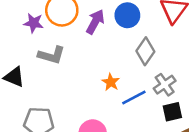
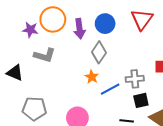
purple arrow: (95, 22) -> (79, 29), turned 144
gray diamond: (145, 51) -> (99, 52), moved
gray cross: (165, 85) -> (135, 79), turned 30

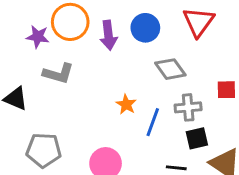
gray diamond: (99, 52) -> (170, 69), moved, turned -70
blue line: (110, 89) -> (153, 122), turned -42

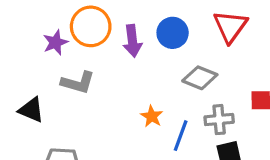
purple star: (38, 37) -> (55, 42), turned -30
gray diamond: (170, 69) -> (200, 78), turned -32

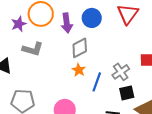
gray diamond: (200, 78) -> (80, 48), moved, turned -50
gray cross: (219, 120) -> (121, 72), turned -30

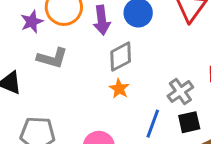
blue line: (97, 82) -> (153, 124), moved

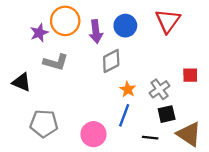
orange star: (119, 89) -> (128, 89), moved
blue line: (153, 124) -> (124, 115), moved

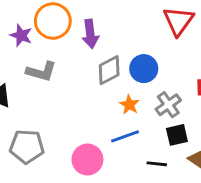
blue circle: (125, 26) -> (144, 69), moved
purple star: (39, 33) -> (21, 35), turned -30
blue line: (124, 115) -> (125, 136), turned 50

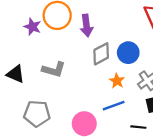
gray L-shape: (41, 71) -> (54, 70), moved

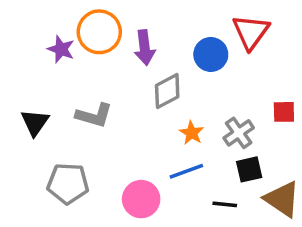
blue circle: (128, 53) -> (211, 54), moved
black triangle: (15, 74) -> (35, 122), turned 42

